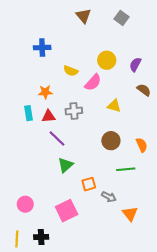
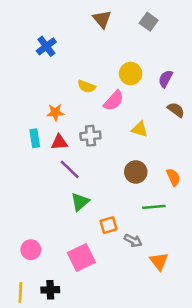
blue cross: (42, 48) -> (46, 46), moved, turned -35

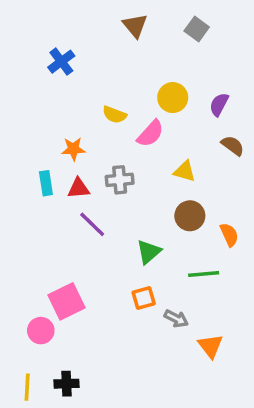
brown circle: (136, 172) -> (190, 216), moved
green triangle: (80, 202) -> (149, 252), moved
pink square: (81, 257) -> (66, 301), moved

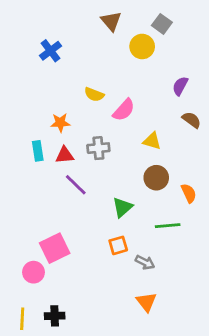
yellow circle: (173, 98) -> (142, 46), moved
orange triangle: (210, 346) -> (146, 302), moved

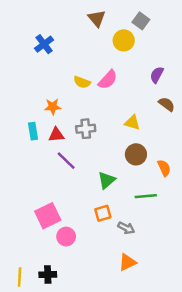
pink semicircle: (124, 110) -> (108, 80), moved
pink circle: (34, 272) -> (66, 237), moved
orange triangle: (146, 302) -> (127, 262), turned 42

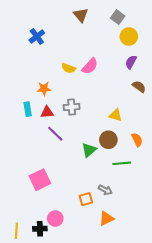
yellow circle: (124, 40) -> (129, 36), moved
yellow triangle: (132, 123) -> (116, 115), moved
brown circle: (136, 154) -> (108, 140), moved
orange square: (103, 213) -> (86, 199), moved
pink circle: (66, 237) -> (55, 219), moved

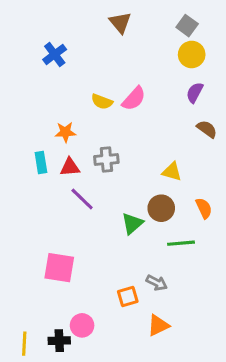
gray square: (118, 17) -> (187, 26), moved
pink square: (40, 180) -> (59, 268), turned 35

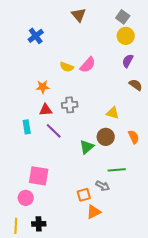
cyan rectangle: (41, 163) -> (27, 127), moved
green line: (181, 243) -> (117, 170), moved
pink circle: (82, 325) -> (26, 198), moved
orange triangle: (158, 325) -> (94, 212), moved

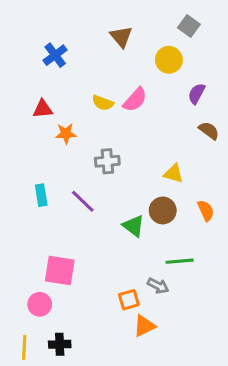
brown triangle: (79, 15) -> (121, 37), moved
yellow circle: (126, 36) -> (169, 60), moved
red triangle: (46, 110) -> (43, 109), moved
green triangle: (87, 147) -> (134, 226), turned -42

